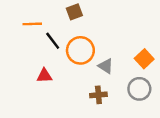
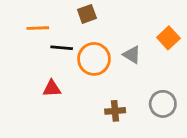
black line: (53, 41) -> (62, 48), turned -48
orange square: (144, 59) -> (168, 38), moved
gray triangle: (106, 66) -> (132, 55), moved

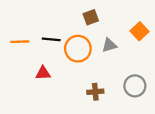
brown square: (87, 14) -> (91, 17), moved
orange line: (38, 28) -> (20, 42), moved
gray triangle: (132, 55) -> (109, 45), turned -49

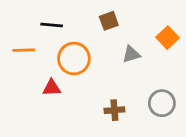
black line: (51, 39) -> (52, 25), moved
orange circle: (78, 49) -> (74, 59), moved

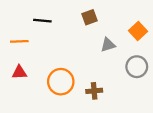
orange circle: (74, 59) -> (61, 82), moved
red triangle: (52, 88) -> (19, 72), moved
gray circle: (162, 103) -> (137, 67), moved

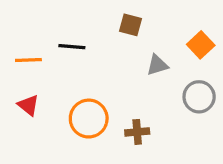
brown square: (90, 17) -> (130, 25), turned 35
black line: (42, 21) -> (72, 47), moved
red triangle: (19, 72) -> (28, 105), turned 42

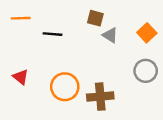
orange line: (28, 60) -> (21, 18), moved
gray triangle: (157, 65) -> (110, 35), moved, turned 49
brown cross: (137, 132) -> (100, 97), size x1.5

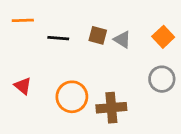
brown square: (95, 18) -> (98, 35), moved

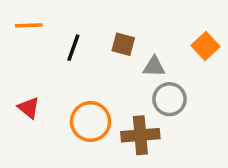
black line: (58, 38) -> (73, 48), turned -75
gray triangle: (122, 40) -> (154, 67), moved, turned -30
gray circle: (162, 79) -> (169, 99), moved

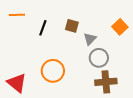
gray triangle: (154, 67) -> (90, 39), turned -48
red triangle: (29, 108) -> (17, 83), moved, size x1.5
brown cross: (140, 135) -> (106, 82), moved

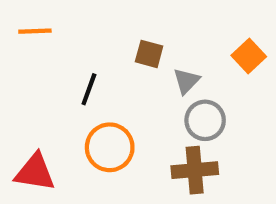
black line: (43, 28) -> (89, 89), moved
brown cross: (106, 82) -> (195, 170), moved
red triangle: (17, 83) -> (35, 172), turned -30

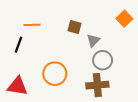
orange line: (35, 31) -> (32, 25), moved
orange square: (249, 56) -> (124, 19), moved
black line: (89, 89) -> (18, 45), moved

